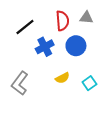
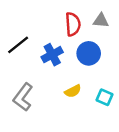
black line: (25, 27) -> (18, 45), moved
cyan square: (89, 83) -> (104, 97), turned -32

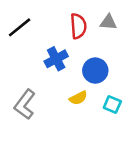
black line: (18, 45) -> (20, 27), moved
blue circle: (89, 53) -> (95, 71), moved

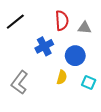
gray triangle: (108, 22) -> (85, 28), moved
yellow semicircle: (78, 98) -> (62, 77), turned -48

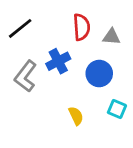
yellow semicircle: (62, 77) -> (76, 116), moved, turned -40
gray L-shape: (19, 82) -> (25, 76), moved

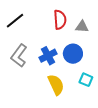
blue cross: (58, 61) -> (48, 56), moved
yellow semicircle: (76, 116) -> (56, 85), size x1.5

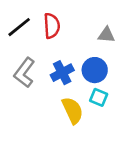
red semicircle: (60, 20) -> (52, 26), moved
cyan square: (86, 80) -> (99, 97), moved

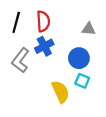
black line: (19, 27) -> (16, 22), turned -36
blue cross: (62, 73) -> (44, 46), moved

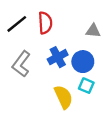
black line: (16, 22) -> (17, 24), turned 36
blue cross: (44, 46) -> (58, 57), moved

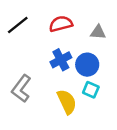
red semicircle: (45, 23) -> (61, 24), moved, turned -100
gray L-shape: (21, 64) -> (21, 89), moved

